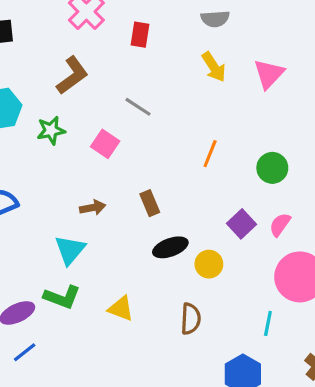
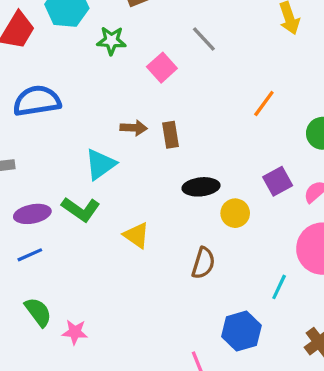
brown rectangle: (150, 203) -> (171, 135), moved

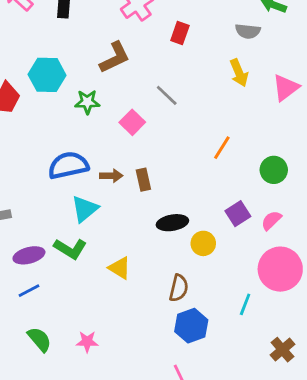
blue semicircle: (37, 101) -> (68, 165), moved
blue hexagon: (241, 331) -> (191, 326), moved
pink star: (75, 332) -> (87, 342), moved

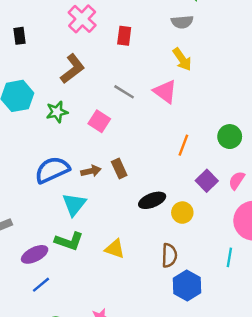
pink triangle: (286, 88) -> (165, 91), moved, turned -35
orange line: (222, 148) -> (183, 145), moved

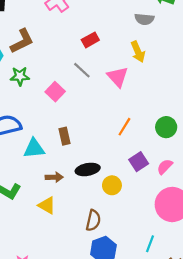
red rectangle: (124, 36) -> (90, 40), moved, turned 42
brown L-shape: (72, 69) -> (22, 41), moved
brown arrow: (91, 171) -> (54, 177), moved
cyan triangle: (74, 204) -> (34, 149), moved, turned 35
cyan line: (229, 257) -> (150, 244), moved

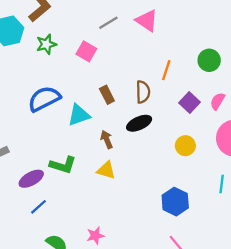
gray line: (82, 70) -> (108, 23), turned -60
brown arrow: (54, 177) -> (107, 140), turned -98
yellow circle: (112, 185) -> (185, 146), moved
brown semicircle: (93, 220) -> (143, 92), moved

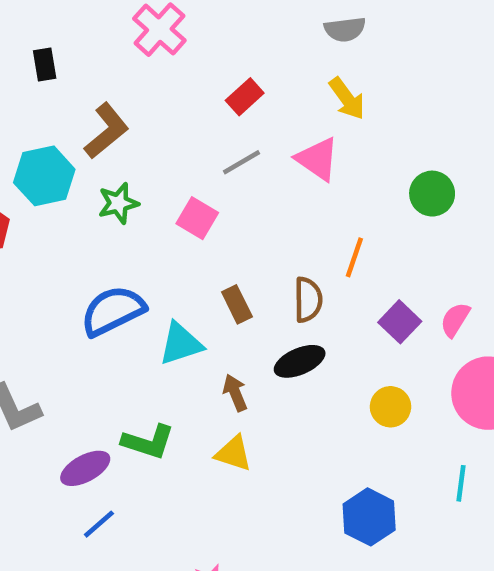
green circle: (209, 60) -> (432, 194), moved

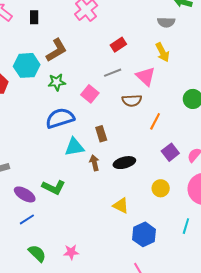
brown semicircle: (308, 300) -> (132, 101), moved, turned 78
blue semicircle: (113, 311) -> (60, 118), moved
brown arrow: (235, 393) -> (94, 163), moved
yellow triangle: (233, 453) -> (121, 206), moved
purple ellipse: (85, 468) -> (25, 194), turned 50

